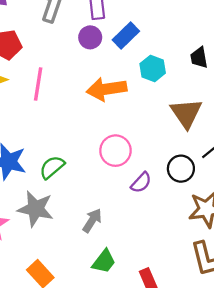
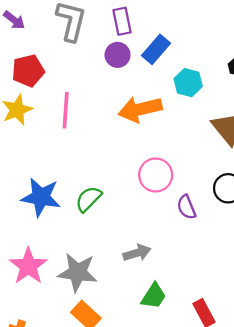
purple semicircle: (141, 183) -> (186, 207), turned 120
gray star: (36, 209) -> (78, 272), moved
gray arrow: (92, 220) -> (137, 253), turned 45

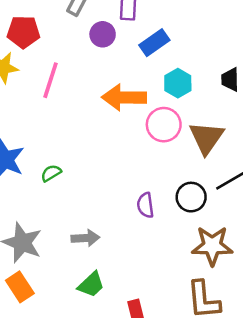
purple circle: (118, 55) -> (103, 34), moved
pink circle: (156, 175) -> (164, 125), moved
green semicircle: (88, 199) -> (51, 173), size x0.7

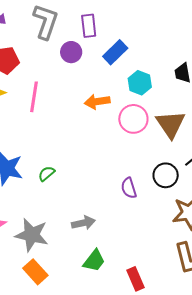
orange arrow: (124, 97) -> (97, 102), size x0.7

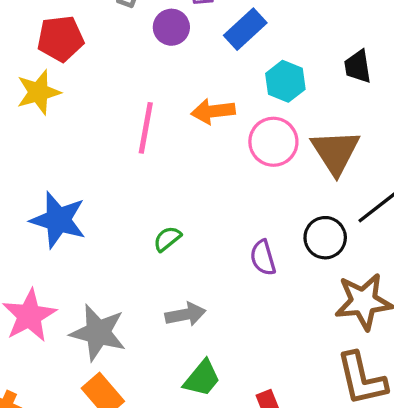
pink line: (34, 97) -> (146, 128), moved
green semicircle: (46, 174) -> (167, 239), moved

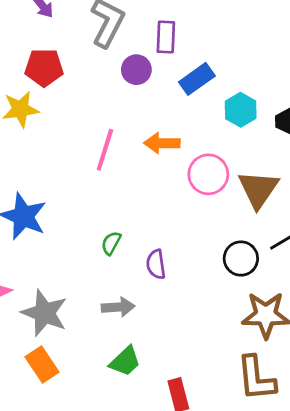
cyan hexagon: (285, 81) -> (241, 110), moved
green semicircle: (167, 239) -> (111, 243), turned -30
purple semicircle: (263, 258) -> (156, 264), moved

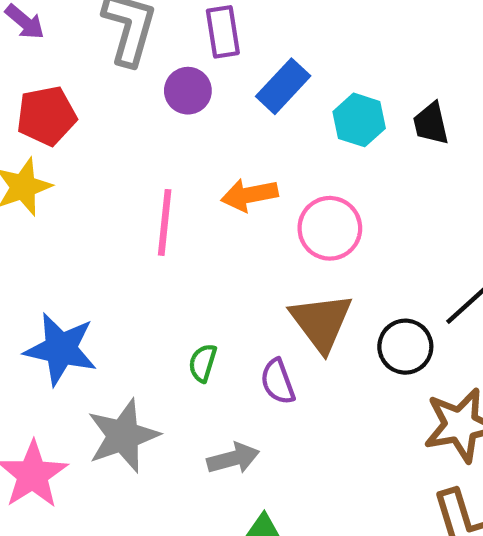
brown triangle: (258, 189) -> (321, 322), moved
gray star: (44, 313) -> (123, 436), moved, turned -30

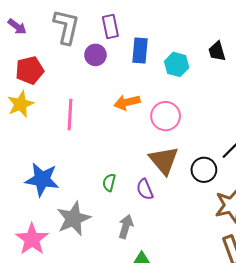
blue rectangle: (283, 86) -> (140, 50), turned -35
black trapezoid: (431, 124) -> (217, 51), moved
pink line: (165, 222) -> (70, 114), moved
gray arrow: (233, 458) -> (126, 227), turned -55

